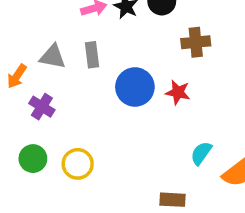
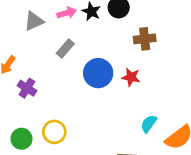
gray rectangle: (92, 55) -> (65, 48), turned 48
gray triangle: (53, 57) -> (34, 21), moved, turned -35
green circle: (33, 159) -> (21, 139), moved

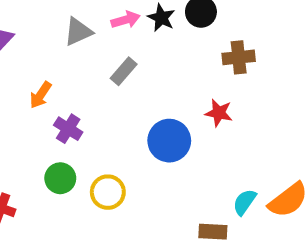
blue circle: (98, 73) -> (169, 141), moved
cyan semicircle: (149, 124) -> (245, 202), moved
green circle: (21, 139) -> (60, 178), moved

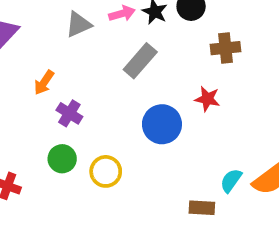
gray rectangle: (124, 71) -> (140, 61), moved, size x1.4

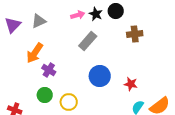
gray triangle: (78, 24) -> (39, 21), moved
orange arrow: (44, 83) -> (35, 53), size x1.5
red star: (207, 99) -> (131, 84), moved

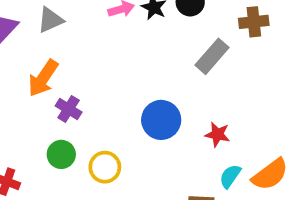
brown cross: (135, 34) -> (254, 22), moved
gray rectangle: (88, 41) -> (212, 56), moved

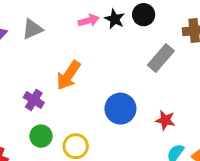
orange arrow: (43, 78) -> (68, 75), moved
purple cross: (69, 109) -> (34, 100), moved

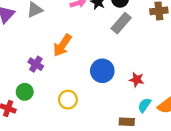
gray rectangle: (161, 58) -> (121, 23), moved
green circle: (41, 136) -> (25, 92), moved

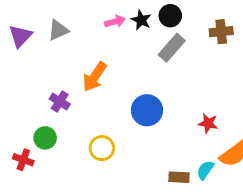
red star: (137, 80) -> (208, 123), moved
cyan semicircle: (144, 105) -> (205, 170), moved

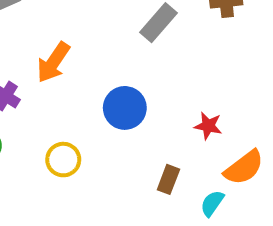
cyan semicircle: (205, 170) -> (212, 203), moved
brown rectangle: (179, 177) -> (168, 179), moved, turned -72

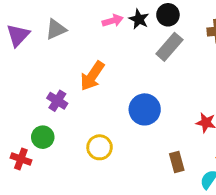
brown rectangle: (168, 179) -> (177, 162), turned -36

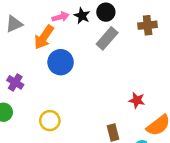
orange arrow: (92, 76) -> (44, 37), moved
blue circle: (145, 109) -> (61, 62), moved

